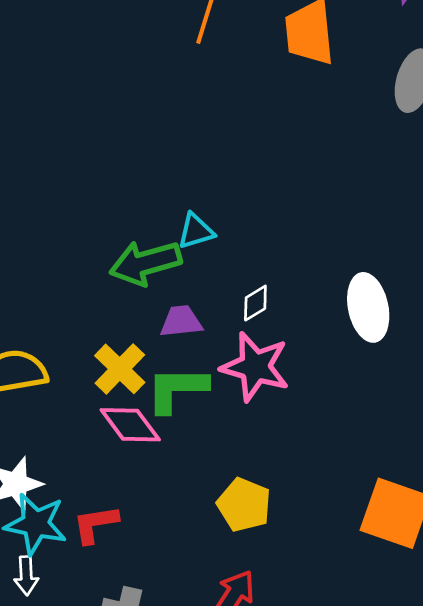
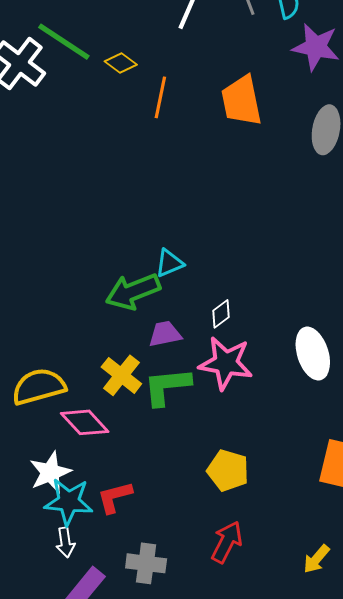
white ellipse: (368, 307) -> (313, 354), moved
pink diamond: (130, 425) -> (85, 422), moved

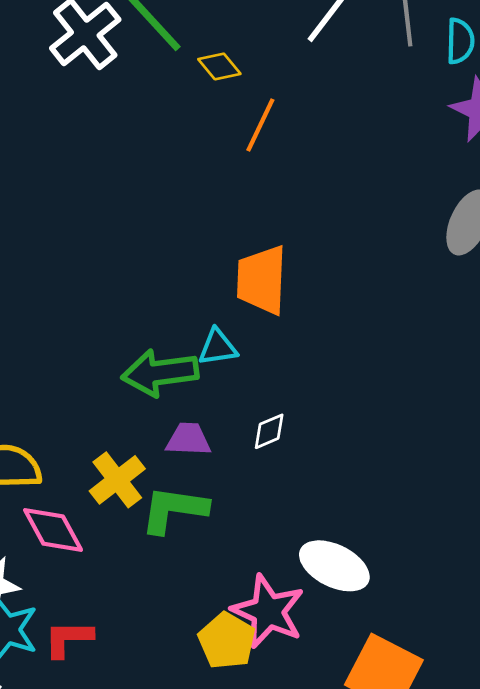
orange trapezoid: (241, 101) -> (262, 280), moved
white ellipse: (313, 354) -> (334, 566), moved, turned -60
pink star: (226, 363) -> (268, 611), moved

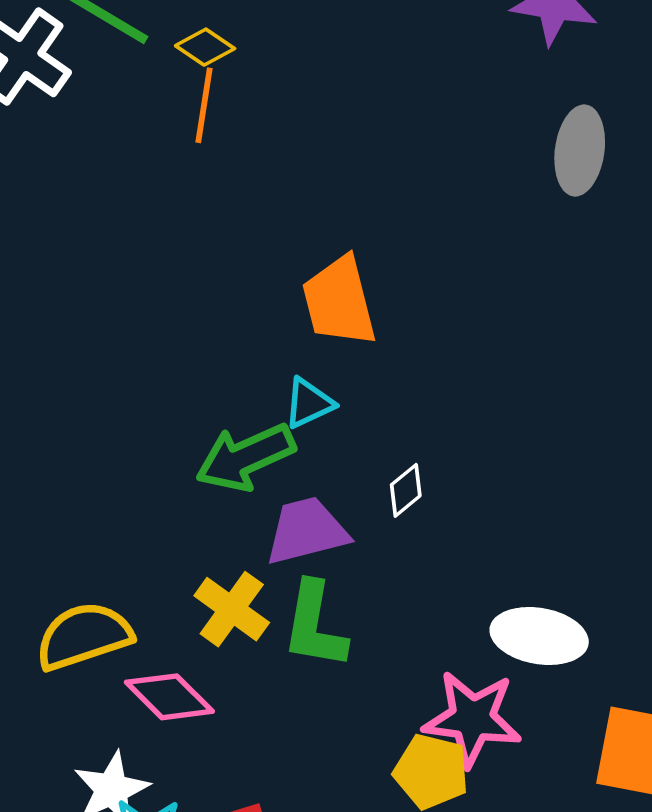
orange line: (260, 125) -> (204, 105), moved
purple trapezoid: (188, 439) -> (307, 531), size x1.4
green L-shape: (174, 510) -> (315, 625), turned -72

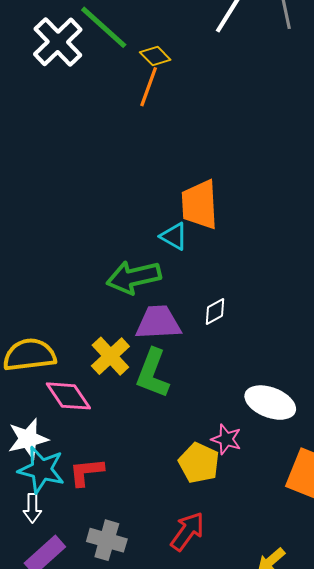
cyan triangle: (309, 403) -> (174, 236), moved, turned 44
pink star: (472, 719) -> (226, 439), size x0.6

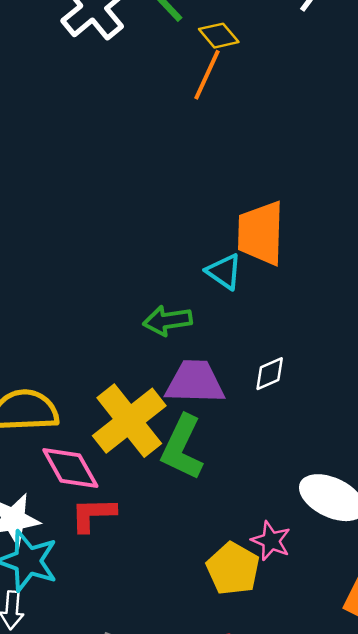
green arrow: (134, 277) -> (168, 321), size x0.7
yellow cross: (110, 356) -> (129, 421), size x1.4
red L-shape: (86, 472) -> (93, 514), moved

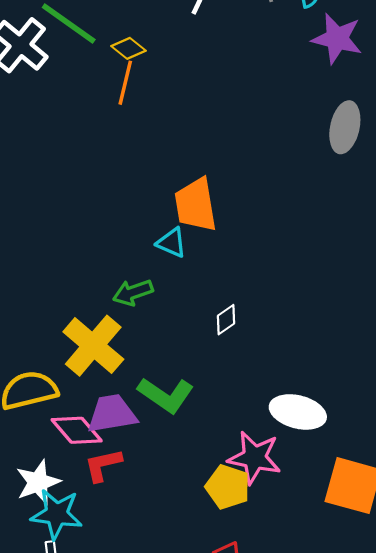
purple trapezoid: (195, 382) -> (112, 414), moved
yellow cross: (129, 421) -> (93, 346), moved
green L-shape: (182, 447) -> (166, 395), turned -70
pink star: (271, 541) -> (254, 458), size x1.6

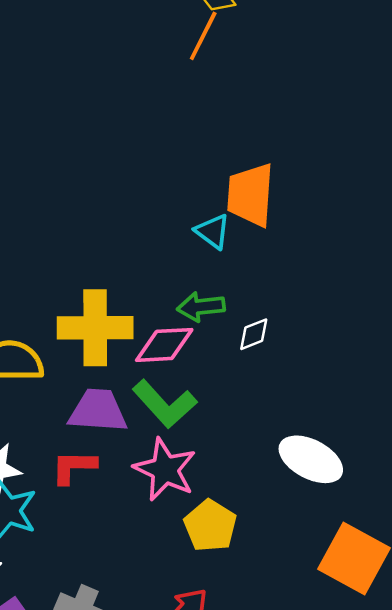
green arrow: (133, 292) -> (201, 307), moved
yellow cross: (93, 346) -> (95, 328), turned 36
pink diamond: (77, 430) -> (164, 345), moved, turned -66
pink star: (254, 458) -> (165, 470), moved

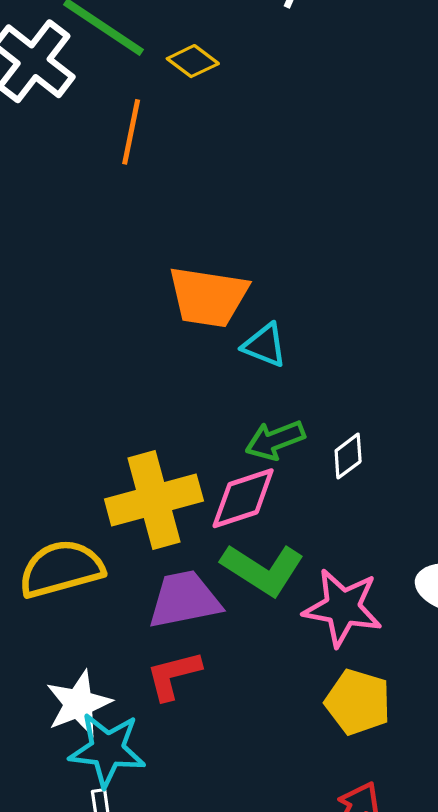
orange line: (203, 36) -> (131, 132), moved
orange trapezoid: (250, 195) -> (208, 297), moved, turned -70
pink star: (165, 470) -> (343, 608), moved

